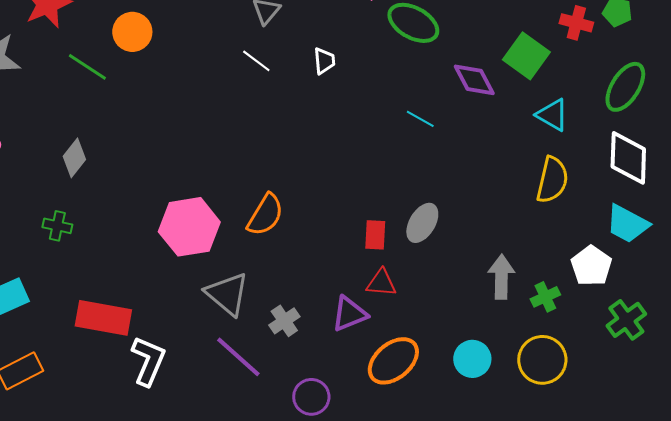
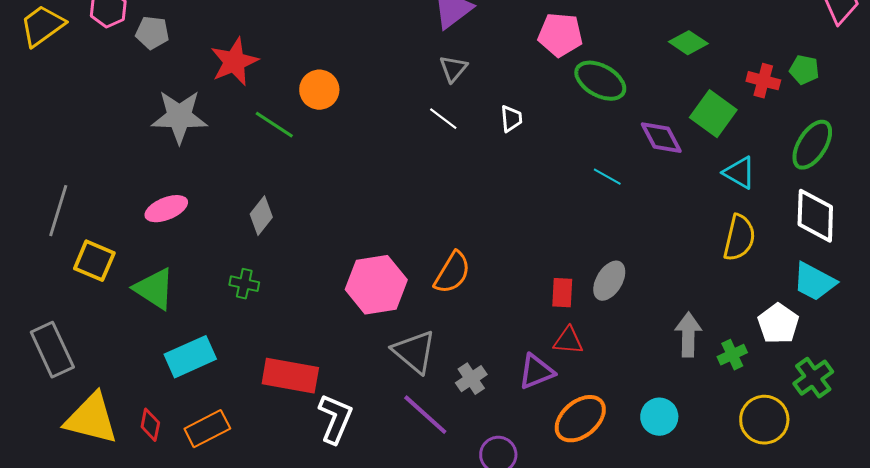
yellow circle: (542, 360) -> (764, 420), moved

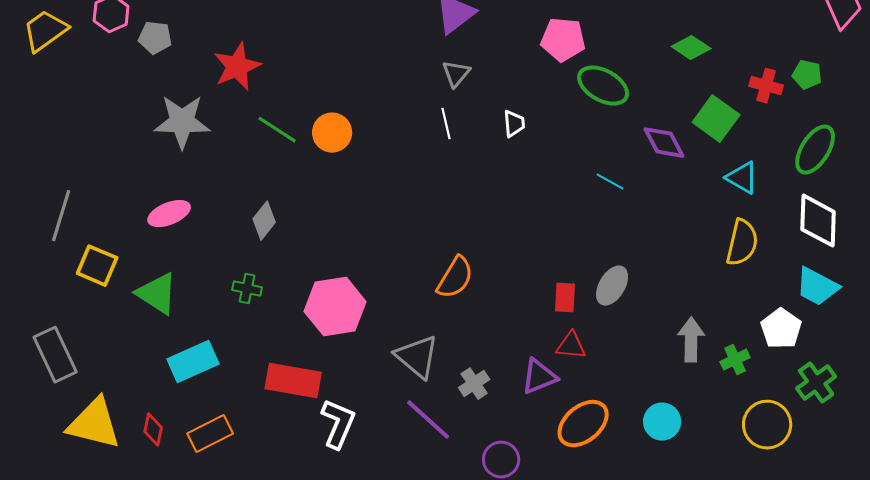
orange circle: (319, 90) -> (332, 133), moved
white line: (443, 119) -> (446, 124), turned 40
pink hexagon: (376, 285) -> (335, 307), moved

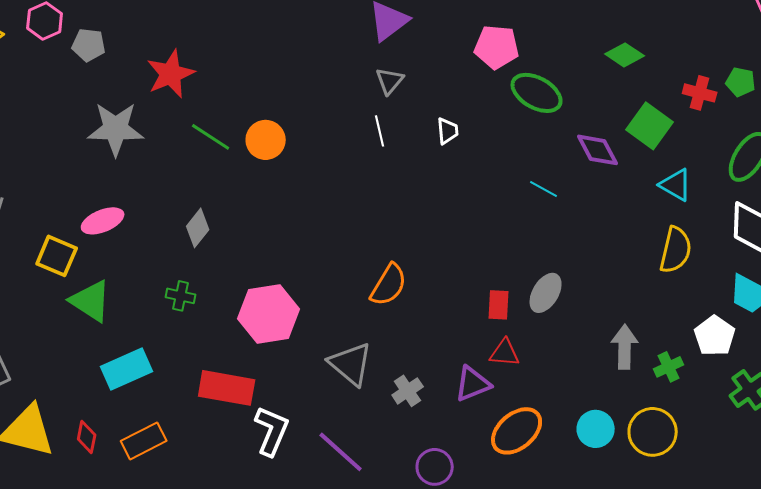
yellow square: (97, 266) -> (57, 256), moved
purple line: (428, 420) -> (341, 452), moved
yellow circle: (767, 425) -> (653, 432), moved

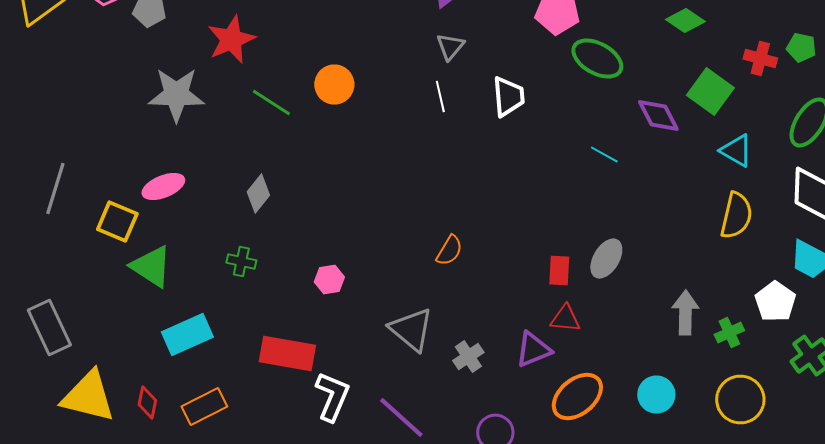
white trapezoid: (448, 131) -> (508, 96), size x1.5
orange circle: (266, 140) -> (334, 84), moved
orange semicircle: (389, 285) -> (449, 250), size x0.7
pink hexagon: (269, 314) -> (329, 280), size x0.5
yellow circle: (653, 432) -> (740, 400), moved

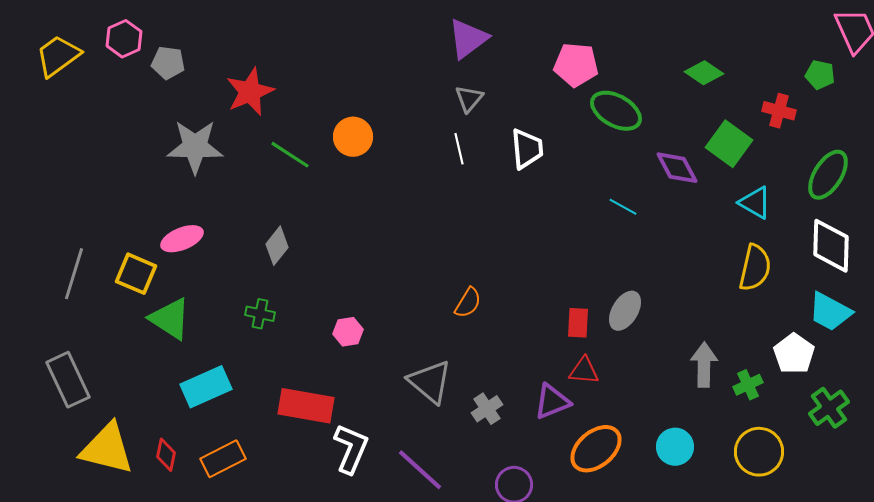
green pentagon: (801, 48) -> (820, 75), moved
gray line: (55, 188) -> (74, 274), moved

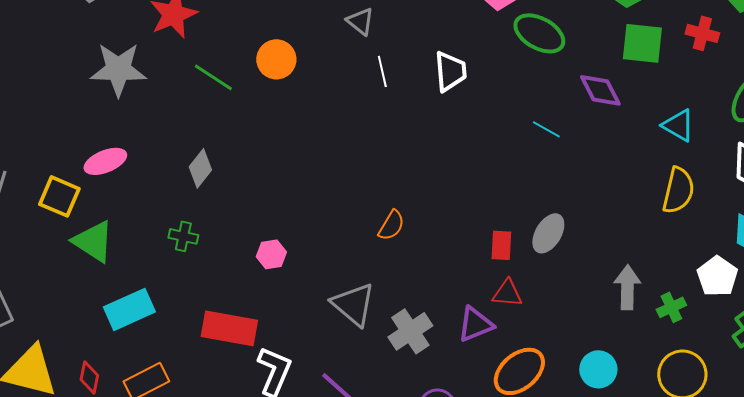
gray triangle: (469, 99) -> (360, 21), moved, turned -32
green square: (729, 144) -> (642, 43), moved, turned -30
gray cross: (487, 409) -> (410, 331), size x1.4

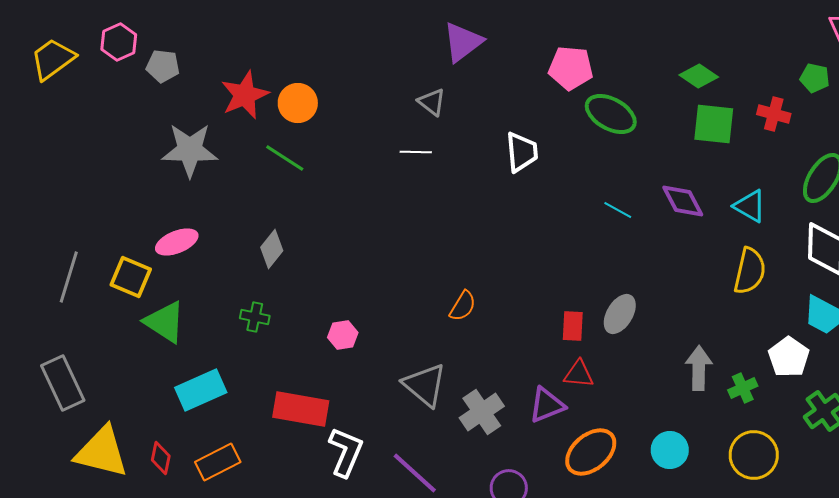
orange circle: (276, 59) -> (298, 103), moved
white line: (382, 71) -> (416, 152), moved, turned -76
purple diamond: (600, 90) -> (683, 201), moved

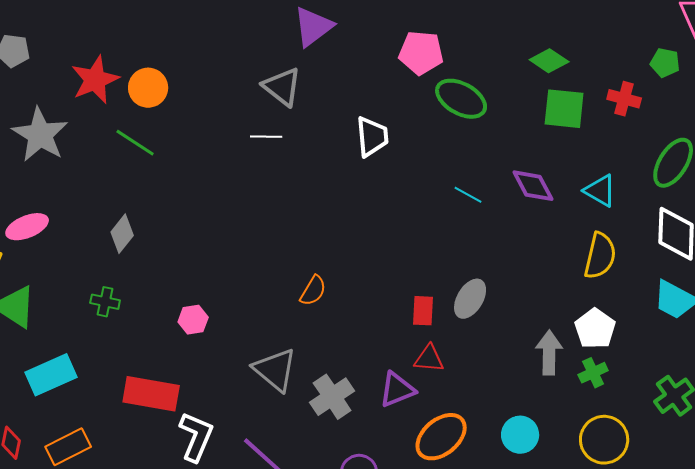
gray triangle: (432, 102) -> (282, 87), size x1.4
gray star: (190, 150) -> (40, 135), turned 30
white pentagon: (789, 357) -> (595, 329), moved

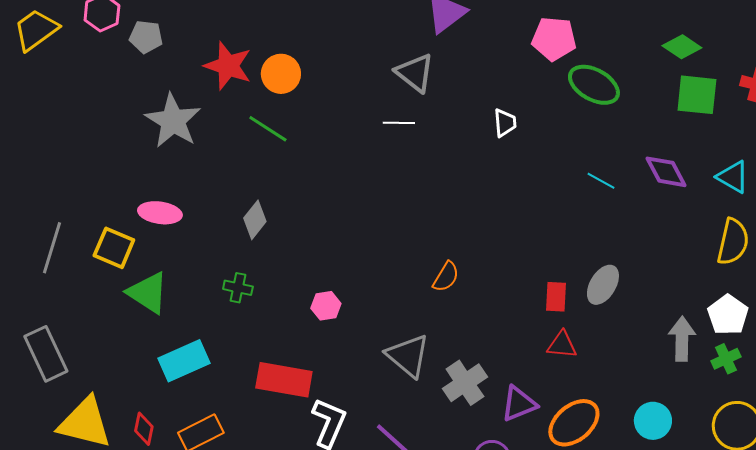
red star: (95, 80) -> (228, 66), turned -30
white trapezoid: (372, 137) -> (505, 123), size x0.7
pink ellipse: (27, 227) -> (160, 213), turned 30
purple triangle: (397, 390) -> (519, 404), moved

